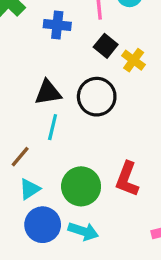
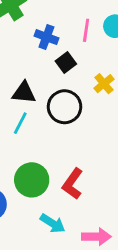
black square: (106, 46) -> (66, 63), moved
cyan arrow: (83, 231) -> (53, 223), moved

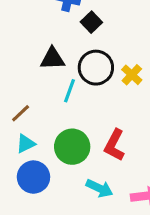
yellow cross: (104, 84) -> (132, 75), moved
cyan line: (20, 123) -> (70, 91), moved

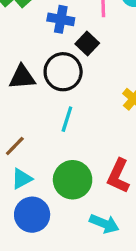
black triangle: (52, 59) -> (22, 77), moved
black circle: (96, 68) -> (63, 72), moved

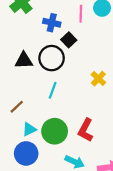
cyan triangle: (22, 179) -> (29, 129), moved

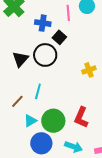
black triangle: (24, 60) -> (20, 59), turned -42
yellow cross: (98, 79) -> (89, 70), turned 32
cyan line: (53, 90) -> (38, 91), moved
blue circle: (26, 153) -> (41, 143), moved

